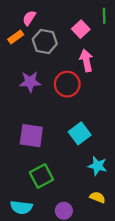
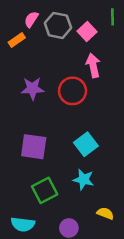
gray hexagon: (45, 41) -> (58, 25), moved
cyan star: (97, 166) -> (83, 179), moved

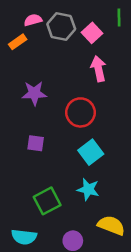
pink semicircle: (31, 19) -> (33, 20), turned 42
red circle: (73, 91) -> (80, 112), moved
purple square: (34, 147) -> (36, 143), moved, size x0.6
yellow semicircle: (105, 213) -> (111, 225), size x1.5

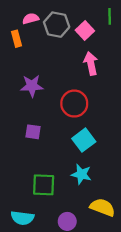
orange rectangle: (18, 42) -> (17, 39), turned -70
green square: (47, 201) -> (44, 185), turned 30

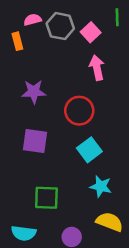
purple square: (33, 132) -> (35, 141), size x1.5
cyan star: (81, 174) -> (101, 186), moved

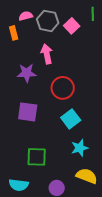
pink arrow: (97, 68) -> (47, 54), moved
cyan star: (101, 186) -> (80, 148), turned -30

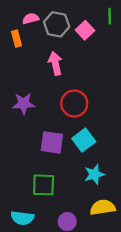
purple star: (27, 73) -> (24, 104), moved
purple square: (28, 112) -> (52, 142), moved
yellow semicircle: (87, 176) -> (103, 207), turned -30

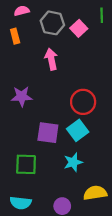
pink semicircle: (31, 19) -> (22, 11), moved
red circle: (74, 104) -> (83, 102), moved
cyan star: (94, 174) -> (73, 162), moved
green square: (44, 185) -> (26, 164), moved

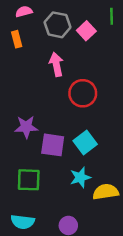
purple star: (22, 96) -> (26, 127), moved
red circle: (83, 102) -> (83, 93), moved
yellow semicircle: (95, 193) -> (106, 192), moved

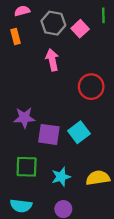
red circle: (83, 93) -> (91, 87), moved
cyan star: (80, 177) -> (61, 177), moved

